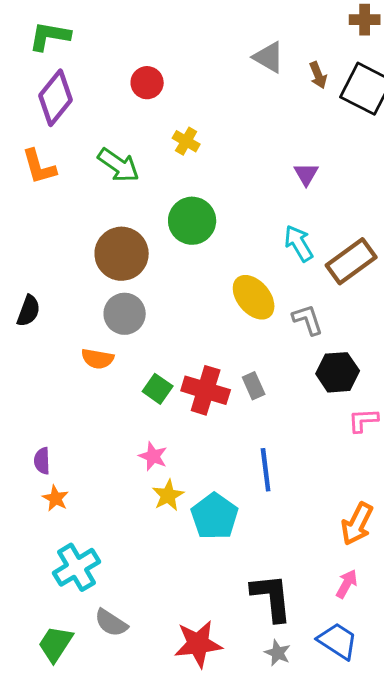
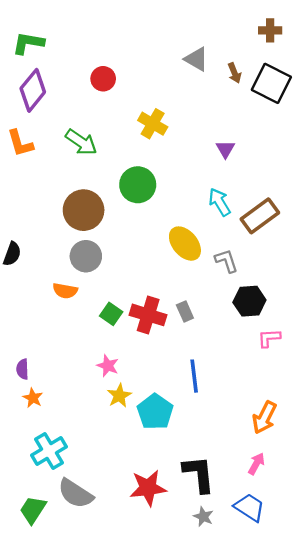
yellow cross: (186, 141) -> (153, 124), moved, size x1.4
gray semicircle: (111, 623) -> (75, 494), size x1.4
red star: (198, 644) -> (148, 488), moved

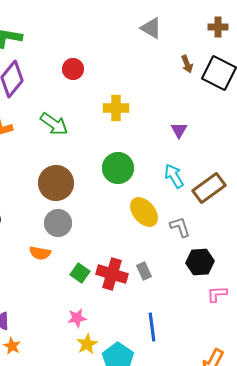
gray triangle: (196, 59) -> (151, 28), moved
yellow cross: (153, 124) -> (116, 108), turned -30
green circle: (138, 185) -> (118, 168), moved
pink star: (108, 366) -> (77, 318), turned -30

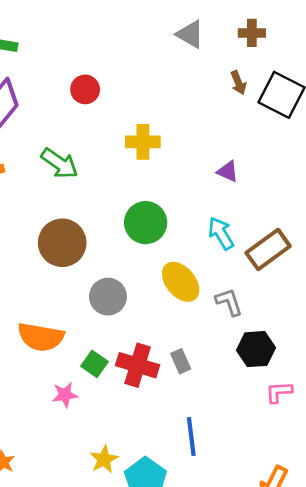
brown cross: (218, 27) -> (252, 33), moved
purple triangle: (179, 130) -> (228, 171), turned -36
gray circle: (58, 223) -> (108, 297), moved
orange semicircle: (40, 253) -> (41, 337), size x1.6
pink star: (77, 318) -> (65, 395), moved

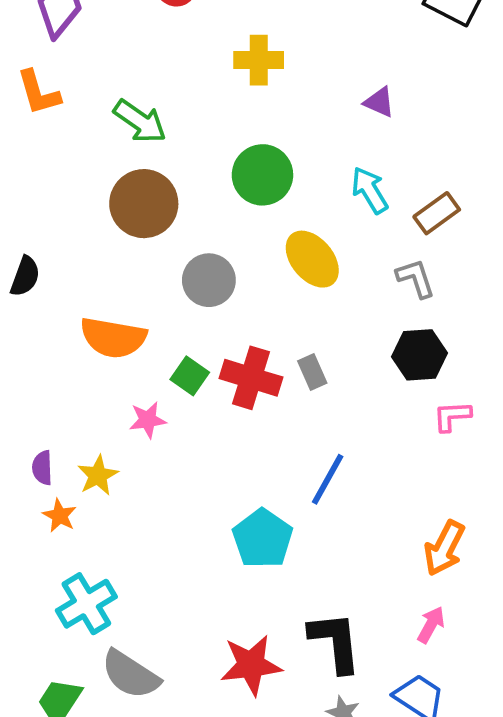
green arrow: (60, 163) -> (140, 121), moved
brown rectangle: (268, 250) -> (437, 213), size x0.7
gray L-shape: (229, 302) -> (416, 278), moved
blue line: (191, 436) -> (328, 479), turned 36
yellow star: (104, 459) -> (98, 475), moved

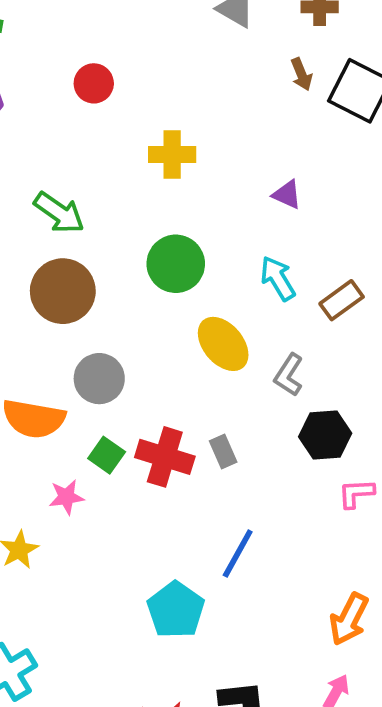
gray L-shape: (416, 278) -> (289, 375), moved, turned -129
gray circle: (209, 280) -> (99, 379), moved

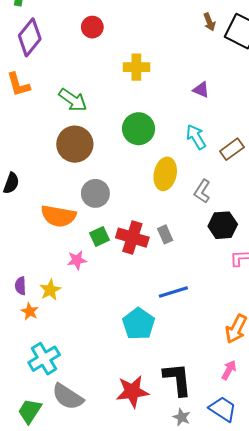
yellow ellipse: (223, 344) -> (165, 174), turned 52
green square: (107, 455) -> (99, 237), turned 30
blue line: (238, 553) -> (173, 292), turned 44

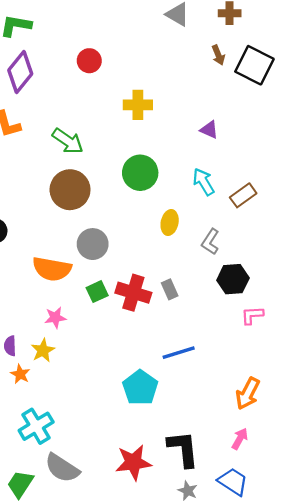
yellow ellipse: (165, 174) -> (170, 223), size x0.7
pink star: (77, 260) -> (55, 318), moved

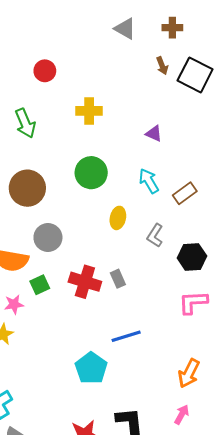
green arrow: (68, 141) -> (25, 123), moved, turned 32
black hexagon: (233, 279) -> (192, 257), moved
green square: (97, 292) -> (40, 285), moved
pink L-shape: (252, 315) -> (193, 302), size x1.4

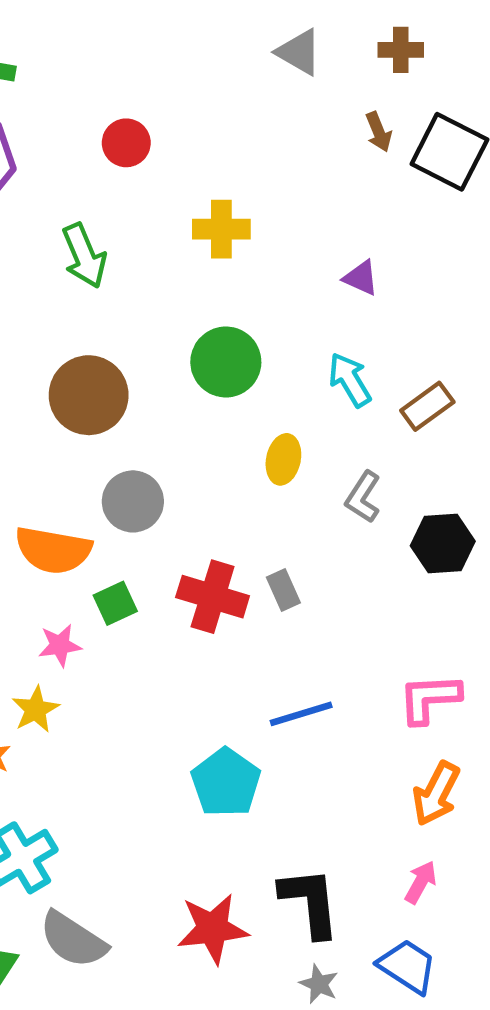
pink L-shape: (193, 302) -> (429, 698), moved

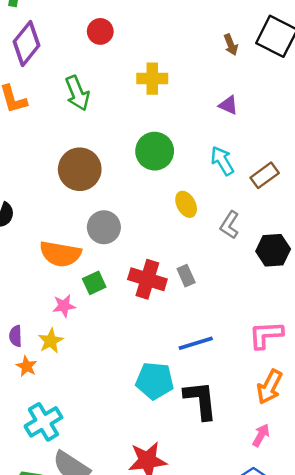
brown arrow: (379, 132) -> (231, 45), moved
yellow ellipse: (283, 459) -> (186, 204), turned -40
cyan pentagon: (226, 783) -> (155, 381), turned -30
black L-shape: (310, 902) -> (201, 400), moved

